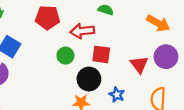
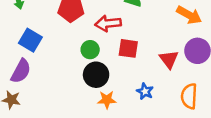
black circle: (89, 79) -> (96, 75), moved

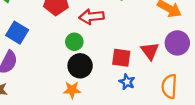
red square: (128, 48) -> (121, 58), moved
orange star: (107, 100) -> (72, 90), moved

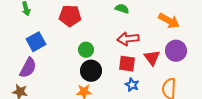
red arrow: (92, 17) -> (128, 39), moved
blue square: (17, 33) -> (36, 42), turned 30

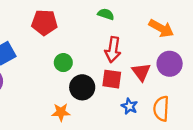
red arrow: (128, 39) -> (113, 50), turned -75
black circle: (91, 71) -> (82, 87), moved
blue star: (132, 85) -> (129, 106), moved

